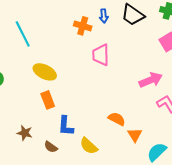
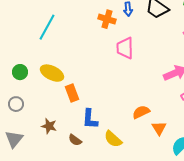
cyan line: (23, 34) -> (47, 27), turned 56
yellow ellipse: (45, 72) -> (52, 73), moved
orange semicircle: (117, 119) -> (141, 112), turned -54

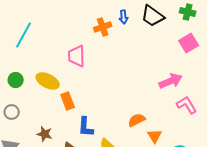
orange cross: (107, 19) -> (103, 27), turned -36
cyan line: (47, 27) -> (24, 35), moved
pink trapezoid: (125, 48) -> (77, 56), moved

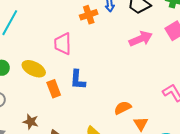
pink arrow: (171, 81) -> (141, 39), moved
blue L-shape: (86, 127) -> (78, 80), moved

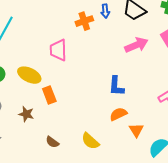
blue L-shape: (78, 80) -> (116, 86), moved
brown star: (31, 122) -> (26, 114), moved

